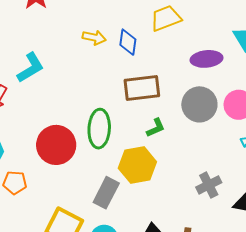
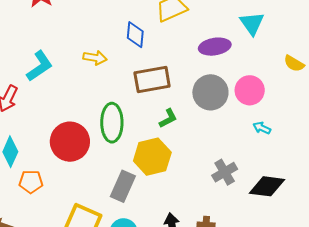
yellow arrow: (94, 37) -> (95, 58), moved

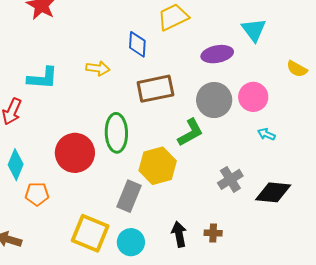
cyan L-shape: (40, 66) -> (43, 78), turned 40
green L-shape: (168, 118) -> (190, 132), moved, size x1.4

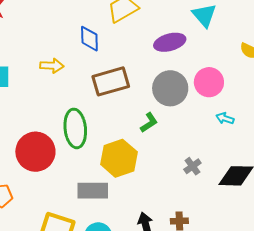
green L-shape: (190, 132) -> (149, 122), size x0.7
gray cross: (230, 179) -> (192, 166), size x0.7
gray rectangle: (129, 196) -> (93, 191), turned 72

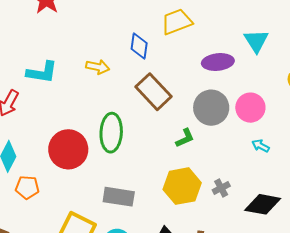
brown rectangle: (111, 81) -> (154, 92), turned 54
yellow hexagon: (119, 158) -> (182, 186), moved

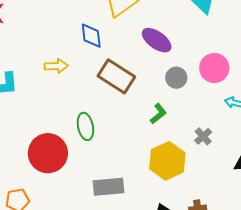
purple ellipse: (218, 62) -> (157, 40), moved, turned 56
gray circle: (211, 108) -> (176, 78), size x0.6
green ellipse: (111, 133) -> (85, 126), size x0.7
gray cross: (221, 188) -> (203, 136), moved

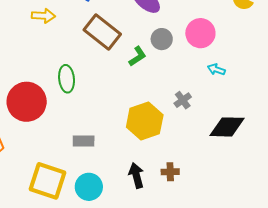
green L-shape: (158, 114) -> (138, 56), moved
gray rectangle: (108, 187) -> (84, 141), size x0.7

